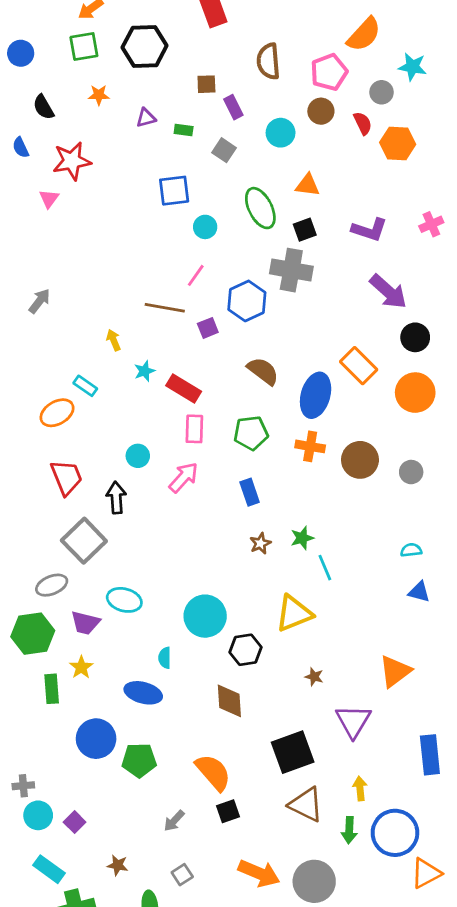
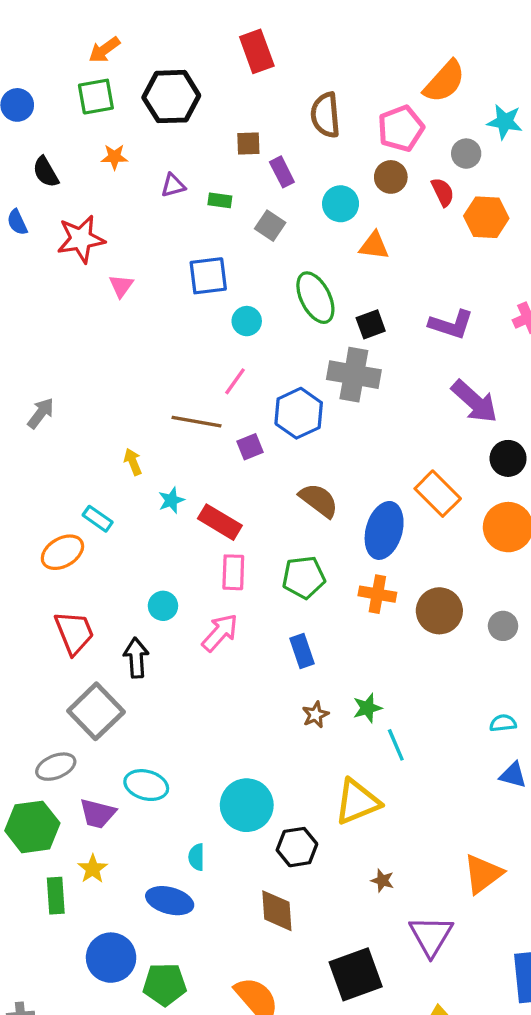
orange triangle: (307, 185) -> (374, 246), moved
pink triangle: (49, 199) -> (121, 286), moved

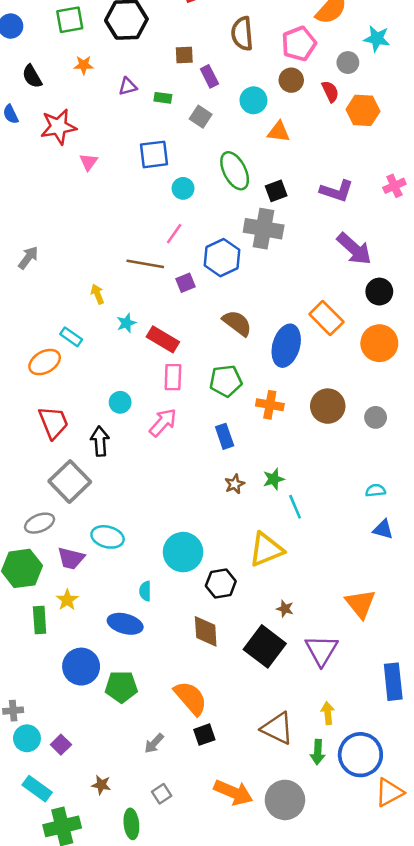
orange cross: (377, 594) -> (270, 405), moved
orange triangle: (483, 874) -> (360, 604), turned -32
black square: (356, 974) -> (265, 646), moved, turned -33

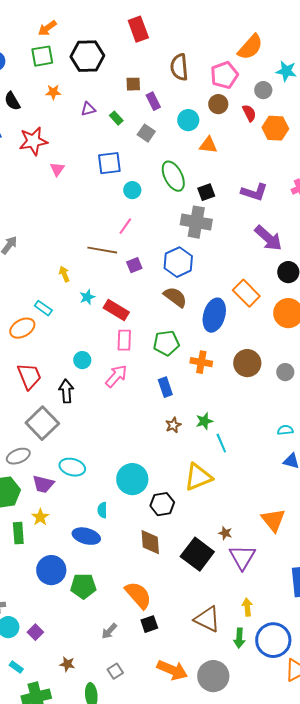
green rectangle: (163, 98) -> (116, 118), turned 40
blue hexagon: (222, 258) -> (178, 262), moved
brown star: (285, 609) -> (225, 533), moved
cyan rectangle: (37, 789) -> (16, 667), size x0.6

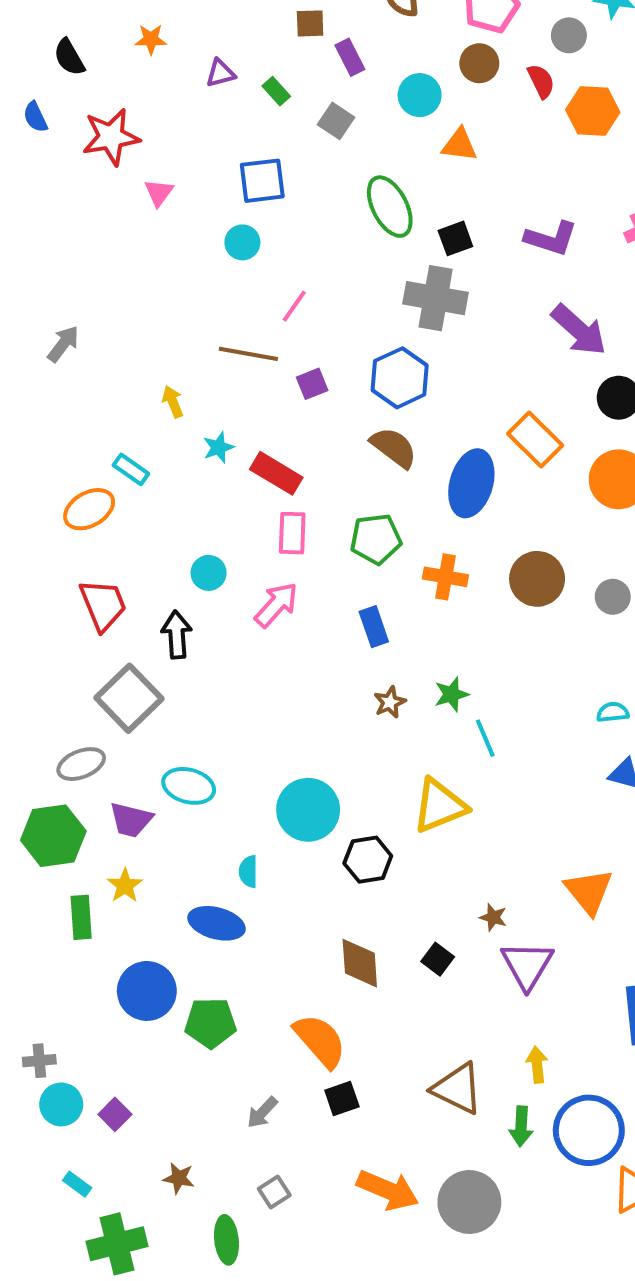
cyan circle: (132, 190) -> (242, 242), moved
brown diamond: (150, 542) -> (360, 963), moved
black square: (197, 554) -> (438, 959), size x0.5

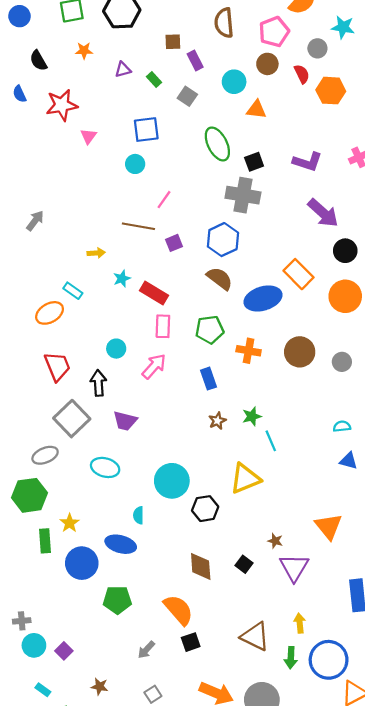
yellow arrow: (173, 402) -> (96, 253), turned 108
blue ellipse: (471, 483) -> (263, 299), turned 57
purple trapezoid: (131, 820) -> (125, 421), moved
blue circle: (147, 991) -> (82, 563), moved

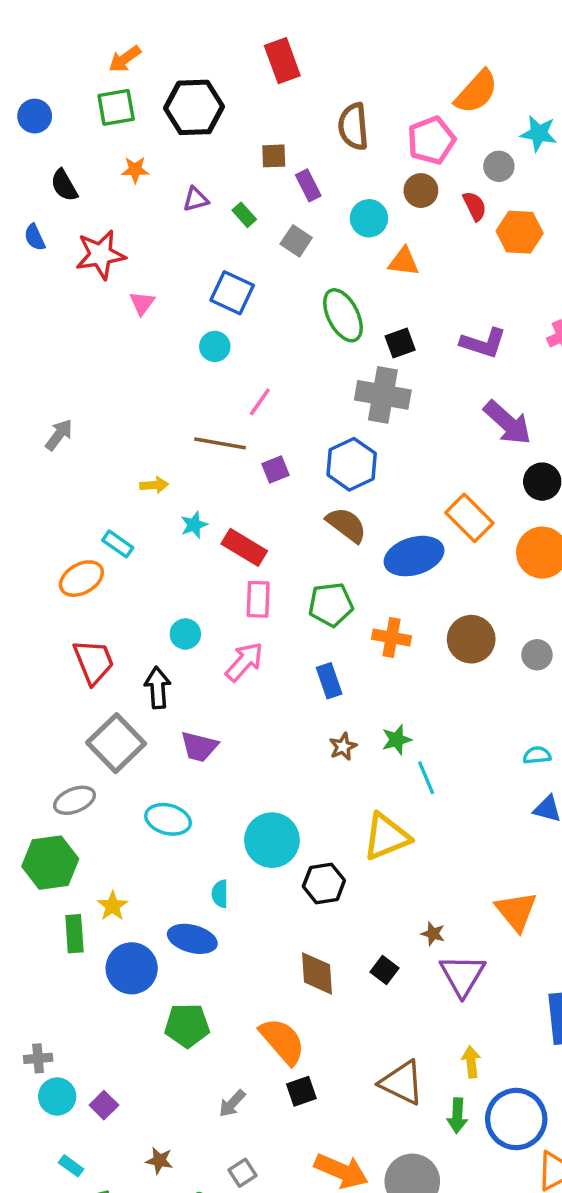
blue square: (146, 130) -> (232, 293), turned 32

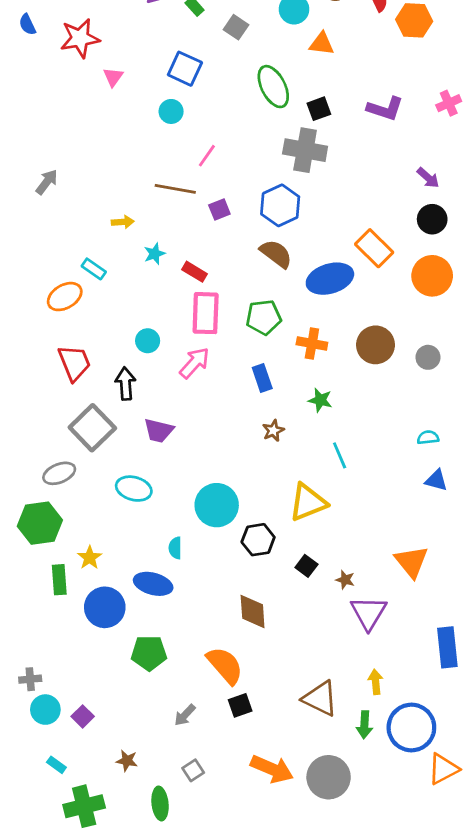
purple arrow: (508, 423) -> (428, 178), moved, size x0.6
red rectangle: (244, 547) -> (195, 272), size x0.7
pink rectangle: (258, 599) -> (206, 313), size x1.4
green star: (397, 740) -> (320, 400), moved, turned 30
black square: (385, 970) -> (306, 566), moved

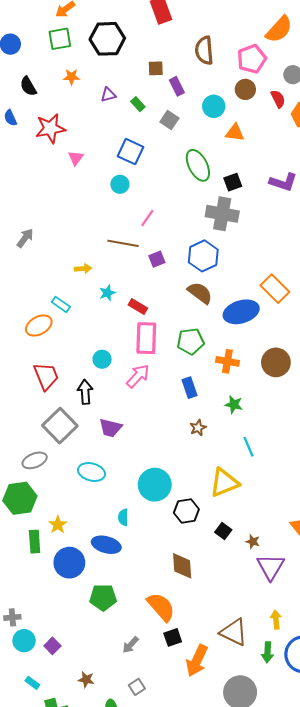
orange arrow: (272, 769) -> (197, 661), moved, turned 92

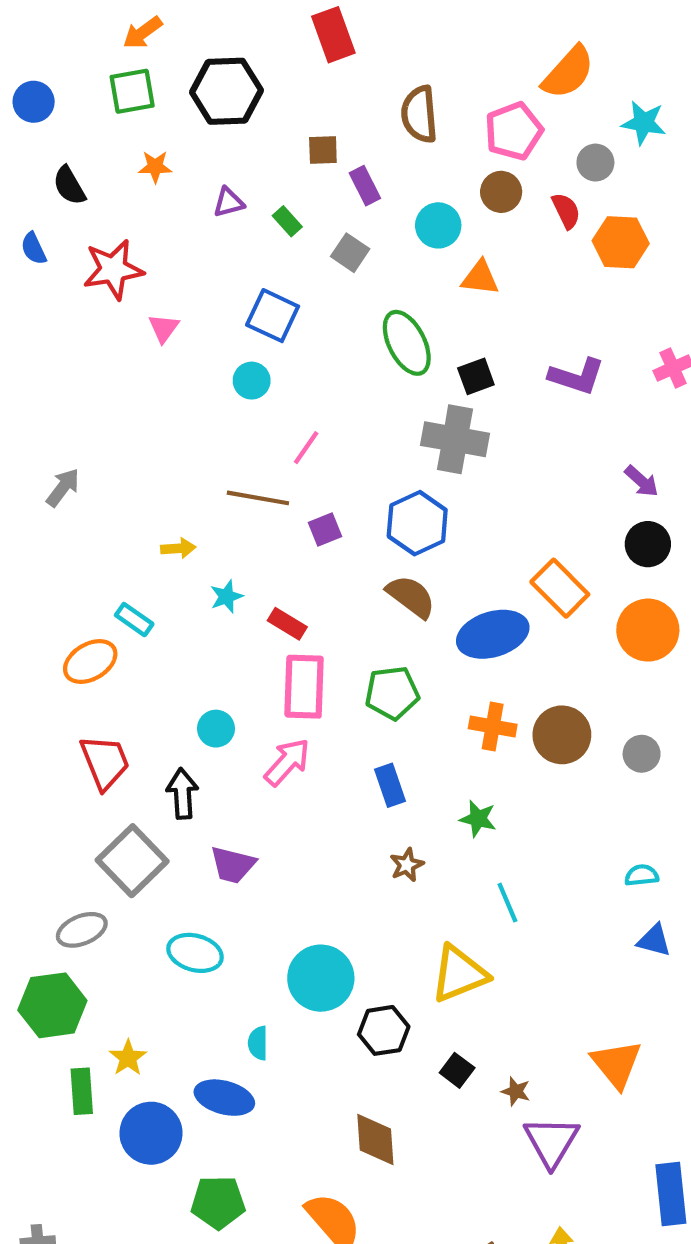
orange cross: (227, 361) -> (493, 726), moved

